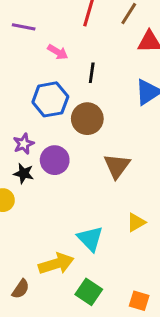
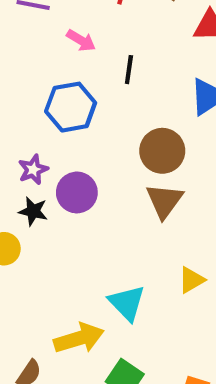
brown circle: (87, 119) -> (162, 151), moved

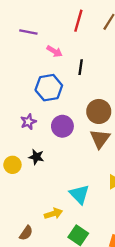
purple circle: (77, 192) -> (62, 126), moved
black star: (33, 211) -> (36, 157), moved
yellow arrow: (79, 338) -> (53, 214), size x0.7

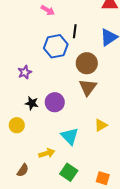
black line: (81, 67) -> (75, 31), moved
blue hexagon: (49, 88) -> (56, 46), moved
purple circle: (62, 126) -> (55, 102), moved
yellow circle: (12, 165) -> (17, 125), moved

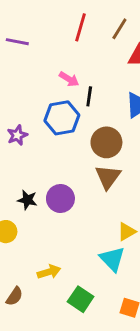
pink arrow: (48, 10) -> (69, 79), moved
purple star: (25, 72) -> (17, 135), moved
cyan triangle: (70, 136) -> (112, 259), moved

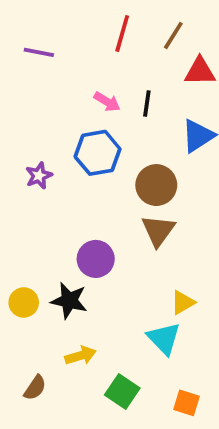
black line: (89, 96) -> (147, 104), moved
black star: (27, 200) -> (69, 301), moved, size x1.4

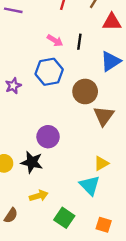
brown triangle: (158, 231) -> (104, 116), moved

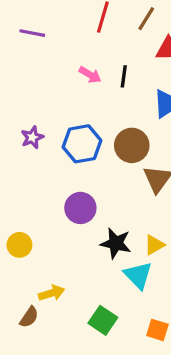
blue hexagon: (49, 72) -> (82, 144), moved
black star: (32, 162) -> (116, 243), moved
yellow arrow: (39, 196) -> (52, 293), moved

